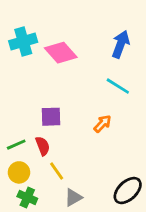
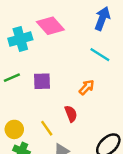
cyan cross: (23, 41) -> (20, 39), moved
green line: (16, 145) -> (12, 78), moved
red semicircle: (43, 146) -> (71, 114), moved

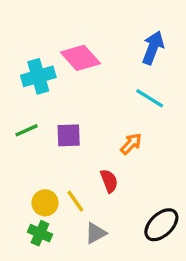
yellow circle: (14, 129) -> (45, 203), moved

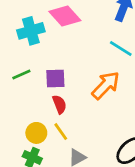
orange arrow: (131, 144) -> (106, 85), size x1.6
red semicircle: (109, 181) -> (59, 104), moved

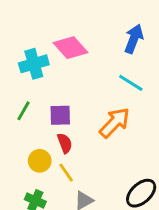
green line: (21, 74) -> (24, 111), turned -36
yellow circle: (36, 133) -> (40, 161), moved

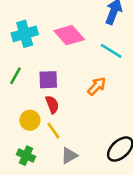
pink diamond: (71, 48) -> (69, 35), moved
orange arrow: (115, 123) -> (97, 86), size x0.7

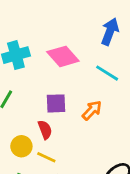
purple square: (48, 80) -> (56, 103), moved
yellow line: (53, 131) -> (46, 157), turned -30

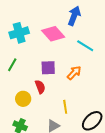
blue arrow: (110, 32) -> (74, 16), moved
yellow line: (46, 157) -> (65, 107), moved, turned 56

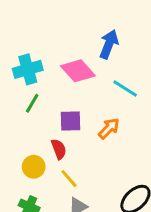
green line: (12, 65) -> (32, 103), moved
yellow line: (65, 107) -> (69, 179), moved, turned -32

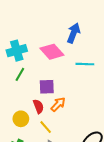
cyan line: (125, 89) -> (85, 64), turned -30
orange arrow: (109, 128) -> (58, 104), moved

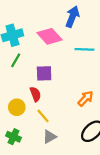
orange arrow: (58, 104) -> (86, 99), moved

